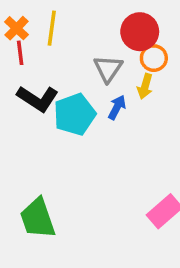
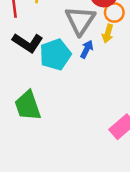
gray triangle: (108, 69) -> (80, 20), size x1.4
green trapezoid: (38, 218) -> (28, 106), moved

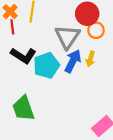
yellow arrow: (108, 34) -> (90, 59), moved
blue arrow: (87, 49) -> (73, 61), size x1.5

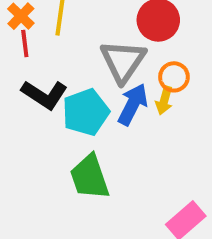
orange circle: (96, 30) -> (174, 77), moved
green trapezoid: (23, 108) -> (90, 177), moved

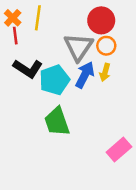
orange circle: (174, 77) -> (106, 46), moved

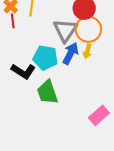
orange circle: (106, 46) -> (88, 29), size x1.6
black L-shape: (28, 68) -> (23, 71), moved
cyan pentagon: (54, 80) -> (45, 58), turned 30

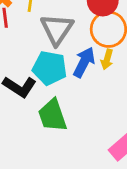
gray triangle: (65, 30) -> (57, 29), moved

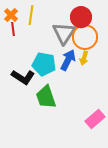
gray triangle: (57, 29) -> (64, 33), moved

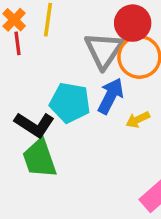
yellow arrow: (84, 58) -> (138, 120), moved, turned 48
green trapezoid: (46, 97) -> (40, 159), moved

